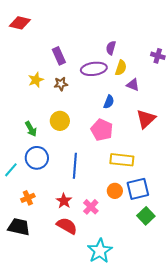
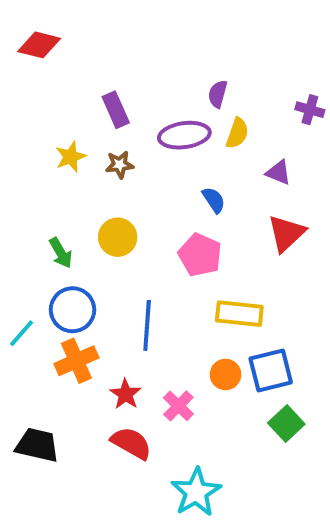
purple triangle: (133, 85) -> (278, 172), moved
blue semicircle: (109, 102) -> (214, 200), turned -56
orange cross: (28, 198) -> (76, 361), moved, size x1.5

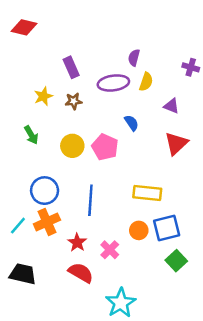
green arrow: (61, 253) -> (31, 135), moved
pink pentagon: (200, 255) -> (105, 147), moved
cyan line: (21, 333) -> (18, 226), moved

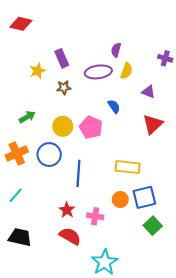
yellow star: (43, 96) -> (38, 71), moved
green arrow: (31, 135) -> (27, 117), turned -91
blue circle: (45, 191) -> (49, 155), moved
orange cross: (47, 222) -> (17, 153), moved
pink cross: (110, 250) -> (95, 216), turned -35

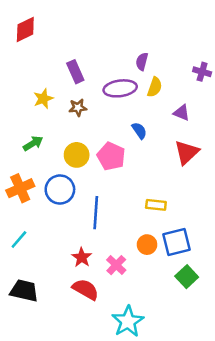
red diamond: (21, 24) -> (25, 29), turned -40
yellow star: (38, 71) -> (43, 99), moved
yellow rectangle: (128, 167) -> (156, 205), size x0.7
pink cross: (95, 216) -> (116, 265), turned 35

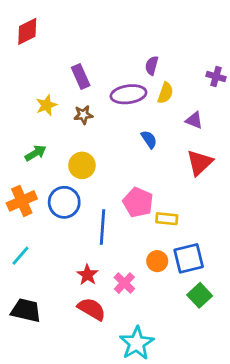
pink pentagon: (111, 156) -> (138, 202), moved

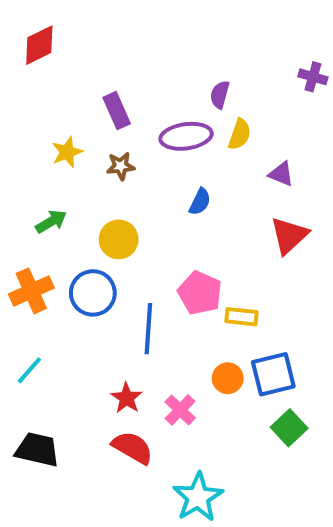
purple cross: (216, 76) -> (313, 77), moved
blue semicircle: (149, 139) -> (200, 202), moved, turned 60

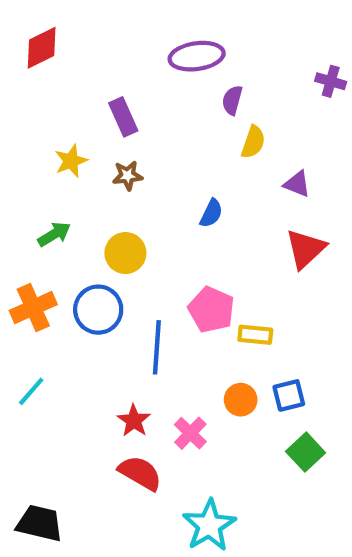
purple ellipse: (186, 136) -> (197, 56), moved
blue square: (273, 374) -> (289, 395), size x0.7
black trapezoid: (37, 450) -> (40, 523), moved

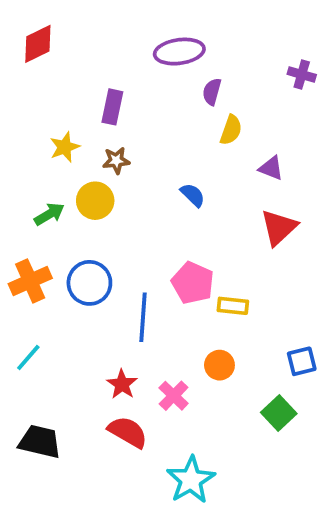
purple rectangle: (123, 117) -> (112, 107), turned 36
blue semicircle: (211, 213) -> (193, 195), turned -72
yellow circle: (125, 253) -> (95, 201), moved
blue square: (289, 395) -> (302, 361), moved
black trapezoid: (40, 523) -> (40, 442), moved

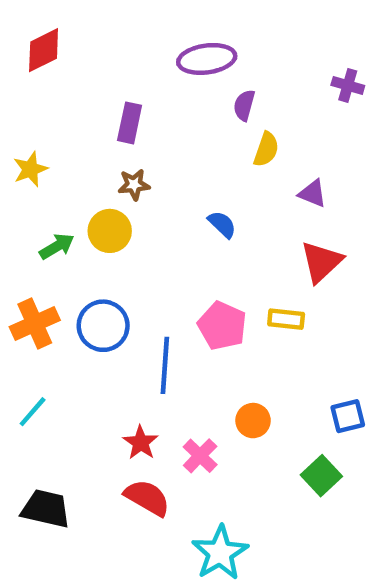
yellow star: (65, 147) -> (30, 169), moved
yellow rectangle: (233, 306) -> (286, 319), moved

